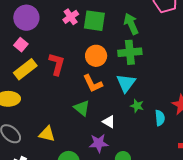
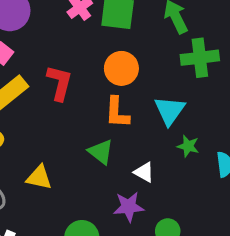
green cross: (130, 52) -> (200, 58), moved
orange L-shape: (93, 83) -> (117, 112), turned 30
yellow triangle: (47, 134) -> (39, 177), moved

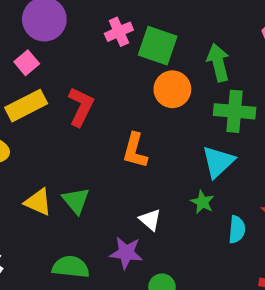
orange circle: (121, 68) -> (172, 89), moved
cyan triangle: (170, 111) -> (218, 162), moved
green triangle: (101, 152) -> (76, 201), moved

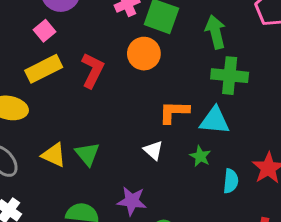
orange circle: (172, 89) -> (144, 54), moved
orange L-shape: (135, 151) -> (174, 112), moved, turned 76
cyan triangle: (218, 162) -> (215, 120), turned 48
white triangle: (150, 220) -> (153, 150), moved

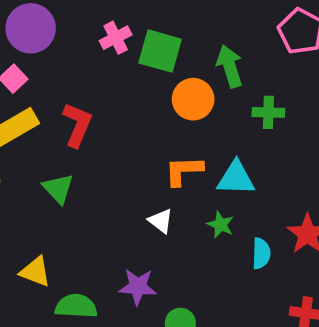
orange circle: (144, 54) -> (193, 99), moved
green cross: (230, 76) -> (268, 112), moved, size x0.7
green triangle: (87, 154) -> (58, 188), moved
yellow triangle: (54, 155) -> (35, 272), moved

